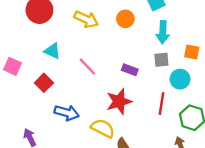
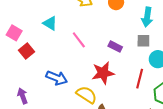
red square: (44, 83) -> (27, 51), moved

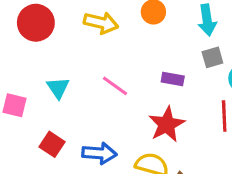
cyan triangle: (50, 23) -> (58, 88), moved, turned 42
red square: (27, 51) -> (52, 144), moved

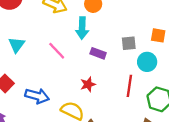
cyan arrow: (207, 20) -> (82, 28), moved
red star: (167, 124) -> (88, 84), size x0.6

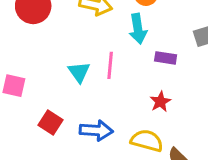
cyan triangle: (17, 45) -> (79, 72), moved
pink line: (57, 51) -> (110, 65), turned 60

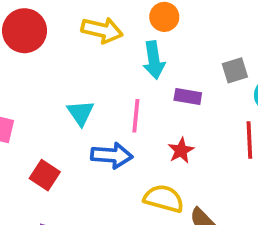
pink line: (110, 65) -> (136, 116), moved
blue arrow: (96, 130) -> (112, 155), moved

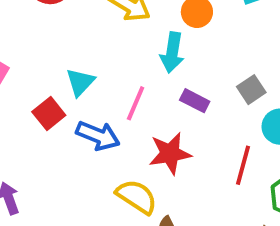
gray square: (235, 70) -> (251, 90), turned -35
red star: (181, 151) -> (170, 153), size x1.5
red square: (45, 175) -> (49, 114), moved

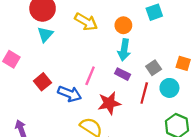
cyan arrow: (172, 52) -> (124, 50), moved
cyan triangle: (80, 82) -> (45, 34), moved
red line: (243, 165) -> (144, 93), moved

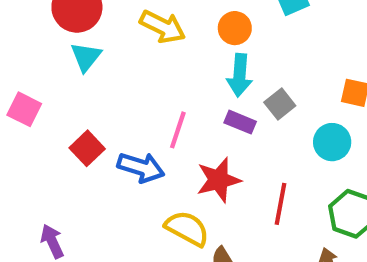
gray square: (154, 68) -> (280, 104), moved
red line: (144, 93) -> (280, 204), moved

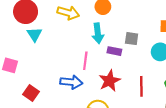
cyan arrow: (240, 75) -> (98, 33), moved
gray square: (280, 104) -> (132, 39), turned -32
red square: (87, 148) -> (31, 93), moved

